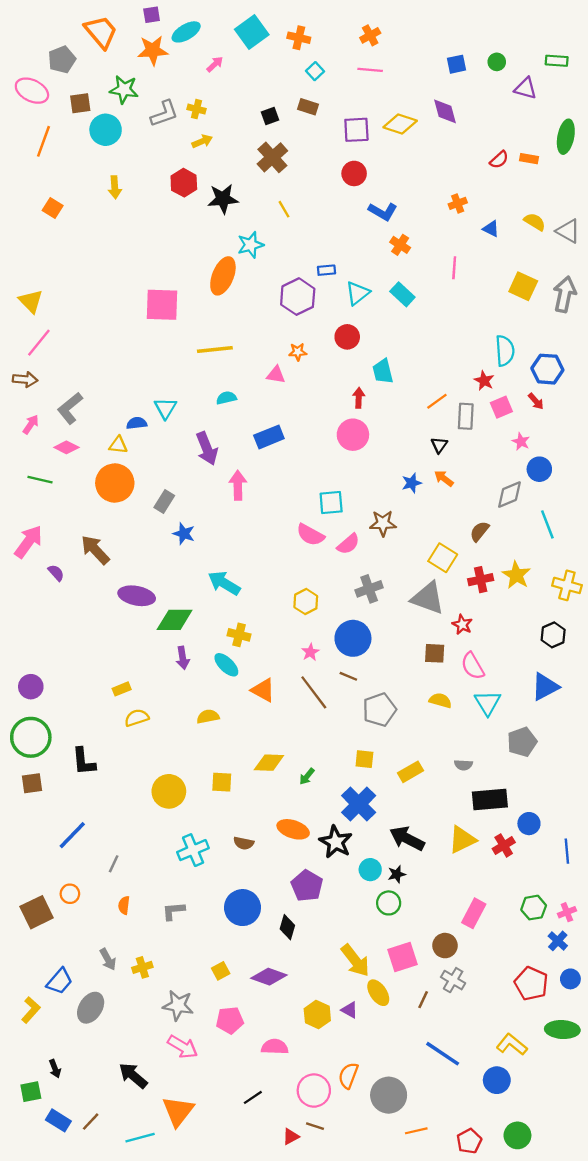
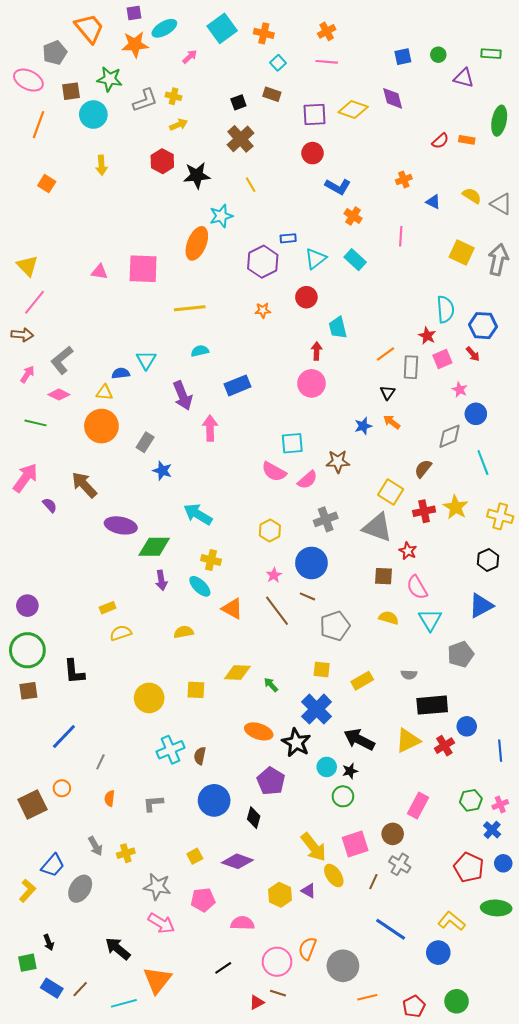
pink triangle: (276, 375) -> (99, 272), moved
green arrow: (307, 776) -> (271, 685), turned 98
brown semicircle: (244, 843) -> (200, 756), moved, turned 90

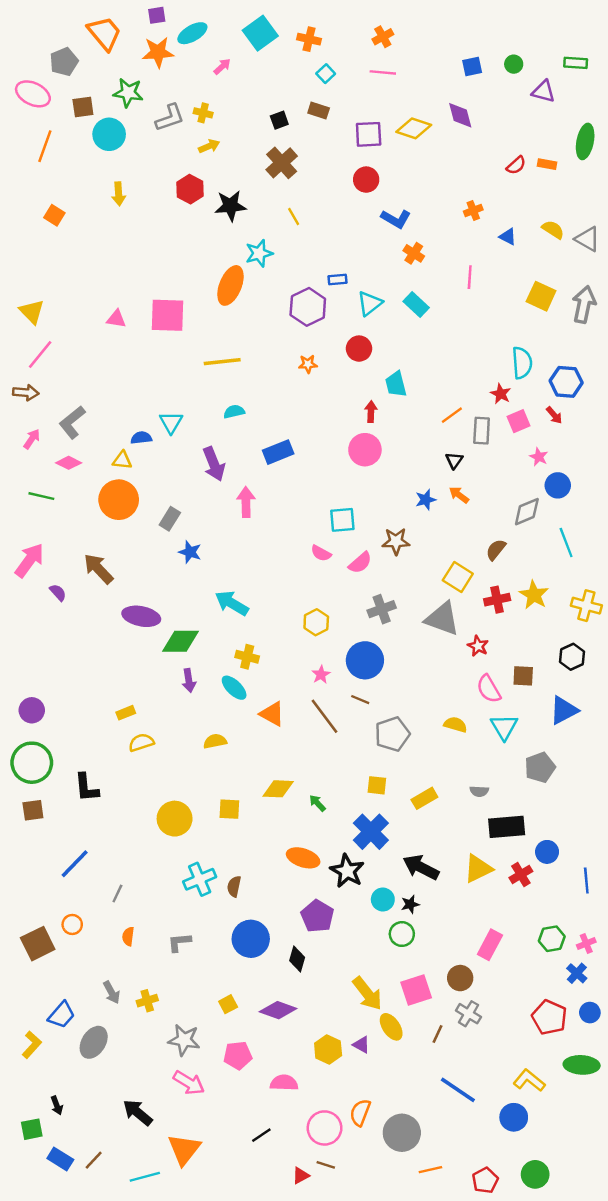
pink semicircle: (274, 472) -> (321, 553), size x0.7
brown square: (384, 576) -> (523, 676), moved

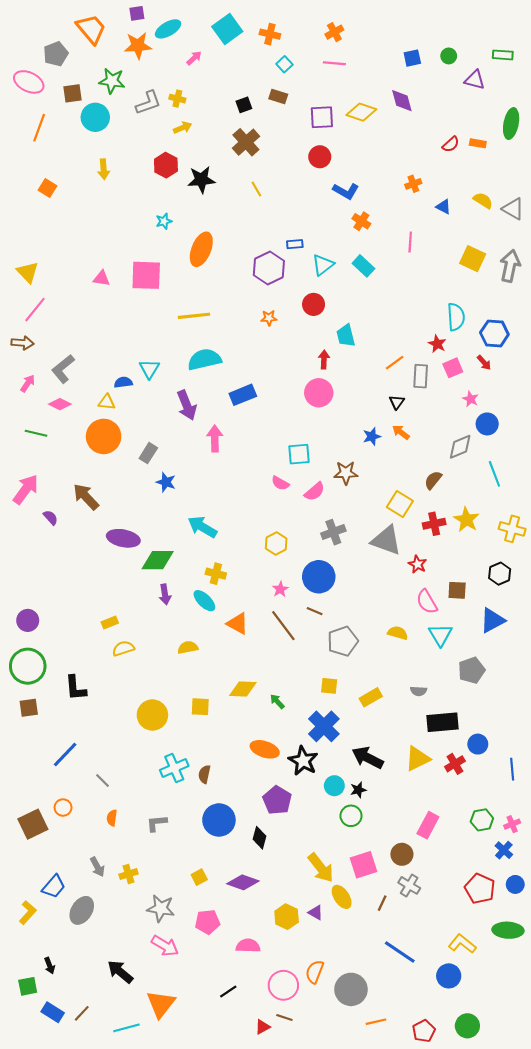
cyan star: (259, 253) -> (164, 221), moved, size x0.7
cyan semicircle: (234, 412) -> (204, 359), size x1.8
gray line: (117, 894) -> (103, 780), turned -70

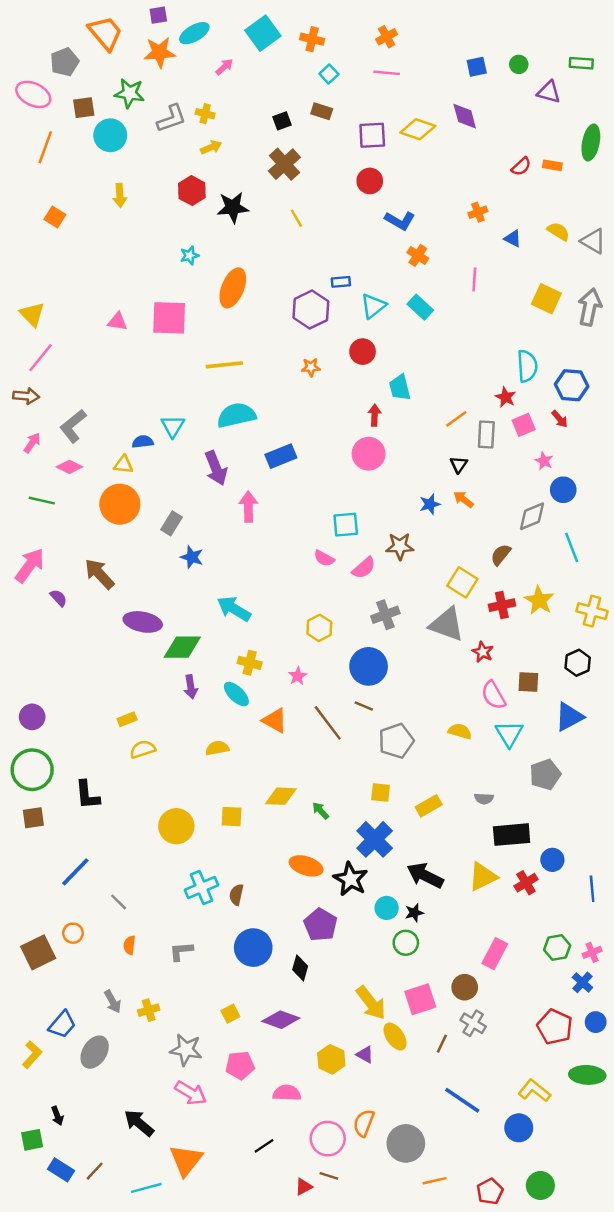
pink star: (280, 589) -> (298, 676), moved

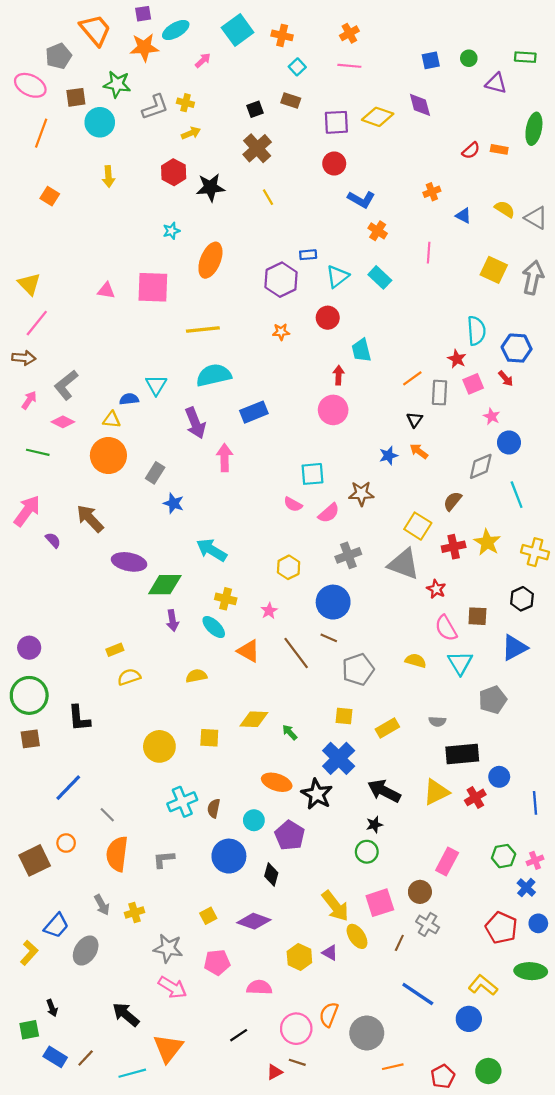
cyan circle: (387, 908) -> (254, 820), moved
orange semicircle: (129, 945) -> (117, 854), size x2.0

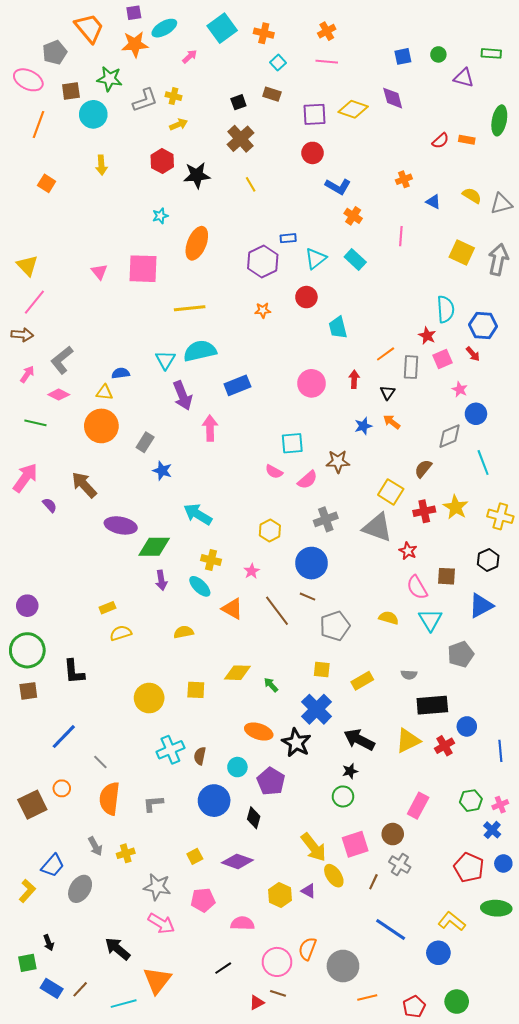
gray triangle: (536, 218) -> (501, 204), turned -45
pink triangle: (106, 291) -> (99, 272), turned 42
red arrow: (339, 375) -> (354, 379), moved
cyan triangle: (156, 385) -> (165, 360), moved

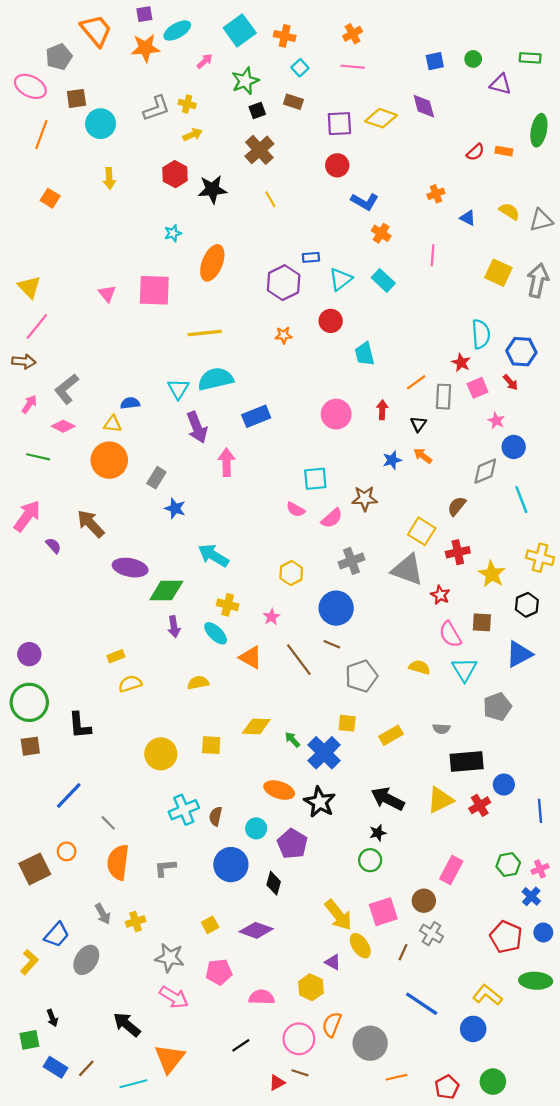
green star: (109, 79) -> (245, 81), moved, turned -30
yellow star: (456, 507) -> (492, 574), moved
blue cross: (317, 709) -> (324, 753), moved
yellow hexagon: (280, 895) -> (311, 987), moved

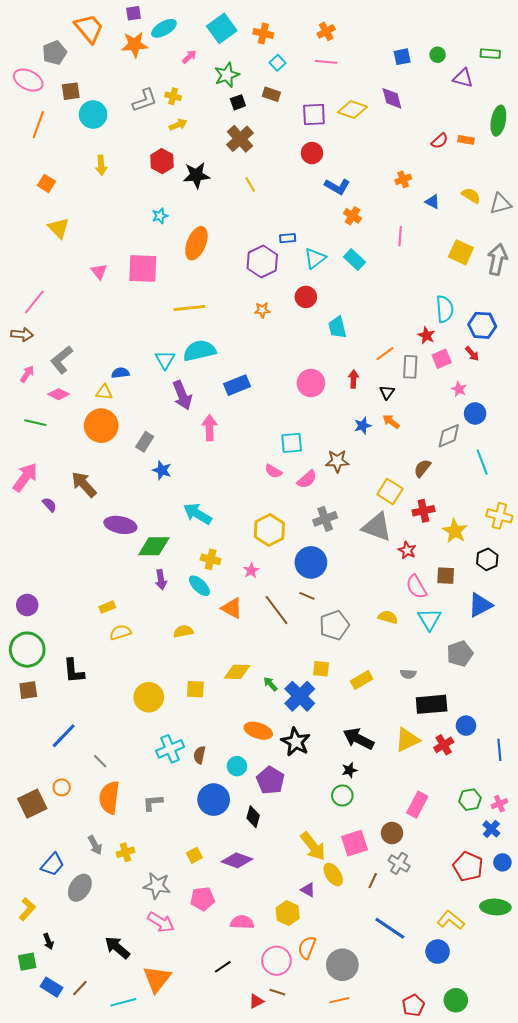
yellow triangle: (29, 287) -> (59, 228), moved
yellow hexagon: (291, 573) -> (269, 530), size x1.4
yellow L-shape: (29, 962) -> (27, 909), moved
orange line: (396, 1077) -> (339, 1000), moved

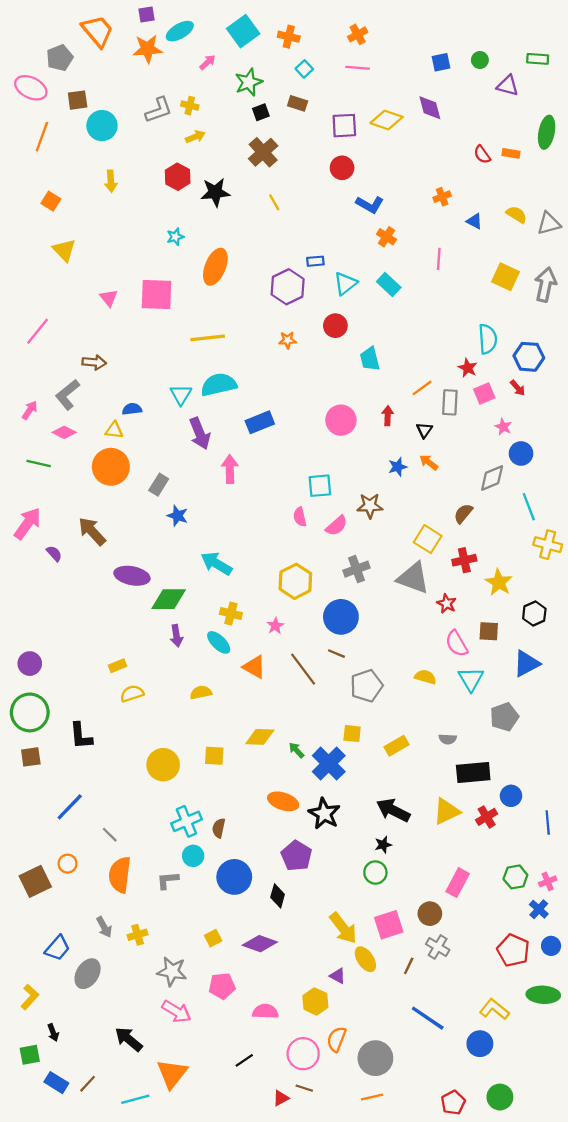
red semicircle: (440, 141) -> (482, 154), turned 96
brown arrow: (22, 334) -> (94, 362), moved
pink semicircle: (273, 471) -> (300, 517), turned 48
yellow cross: (499, 516) -> (548, 545), moved
cyan circle: (237, 766) -> (193, 856), moved

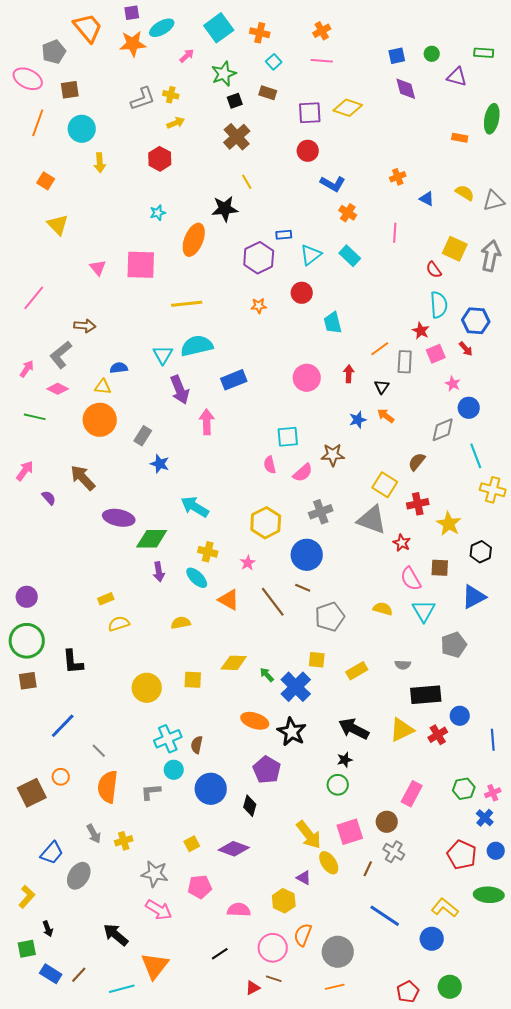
purple diamond: (430, 108) -> (406, 89), moved
cyan circle: (102, 126) -> (82, 129), moved
red semicircle: (482, 154) -> (434, 270), moved
black star: (215, 192) -> (225, 209), moved
pink arrow: (27, 523) -> (25, 471), size x0.7

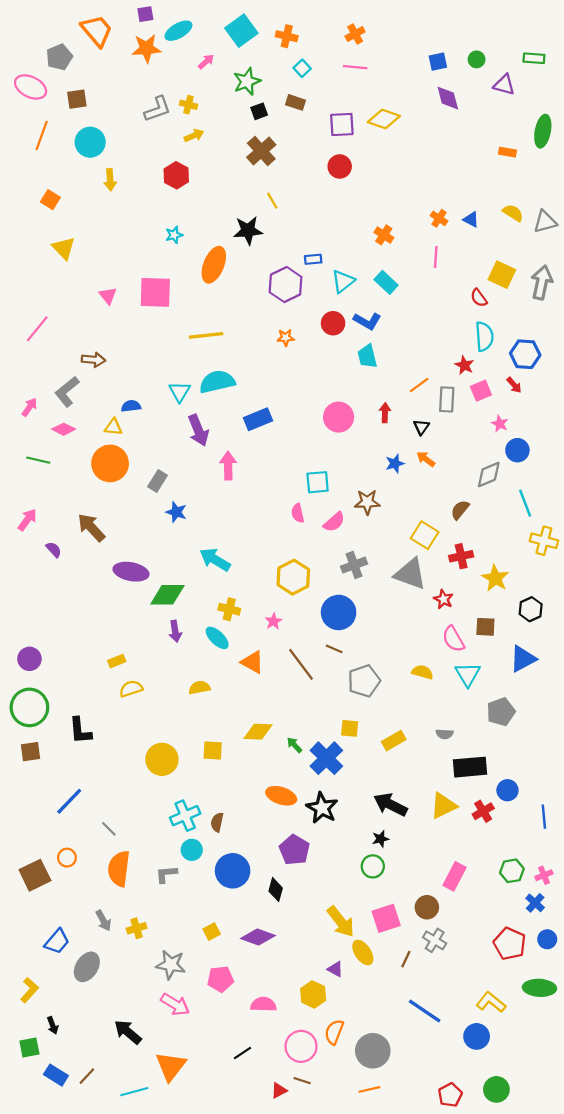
orange cross: (398, 177) -> (439, 218), moved, turned -35
blue L-shape: (333, 184) -> (367, 321), moved

